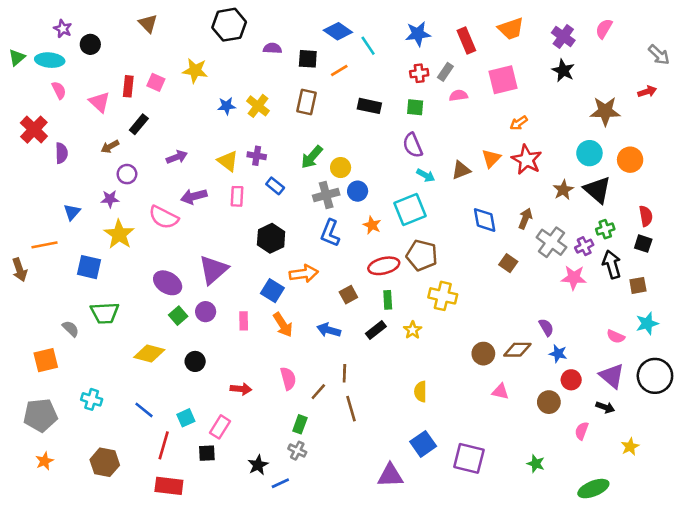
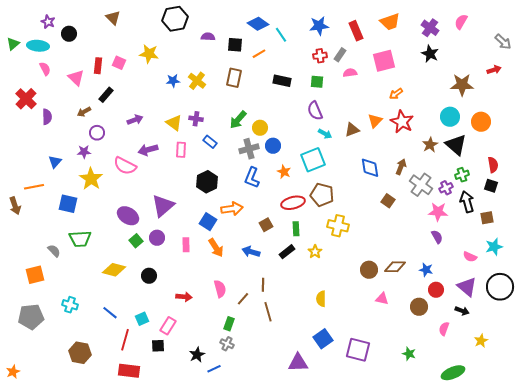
purple semicircle: (546, 327) -> (437, 237), moved
orange star: (44, 461) -> (13, 372), moved

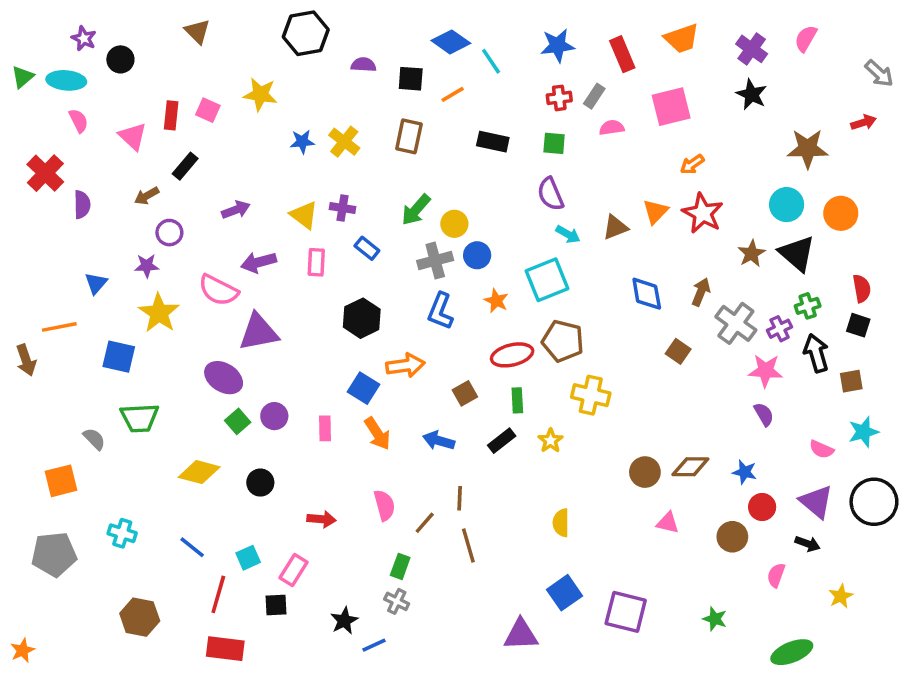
purple triangle: (163, 206) -> (259, 332), moved, turned 30

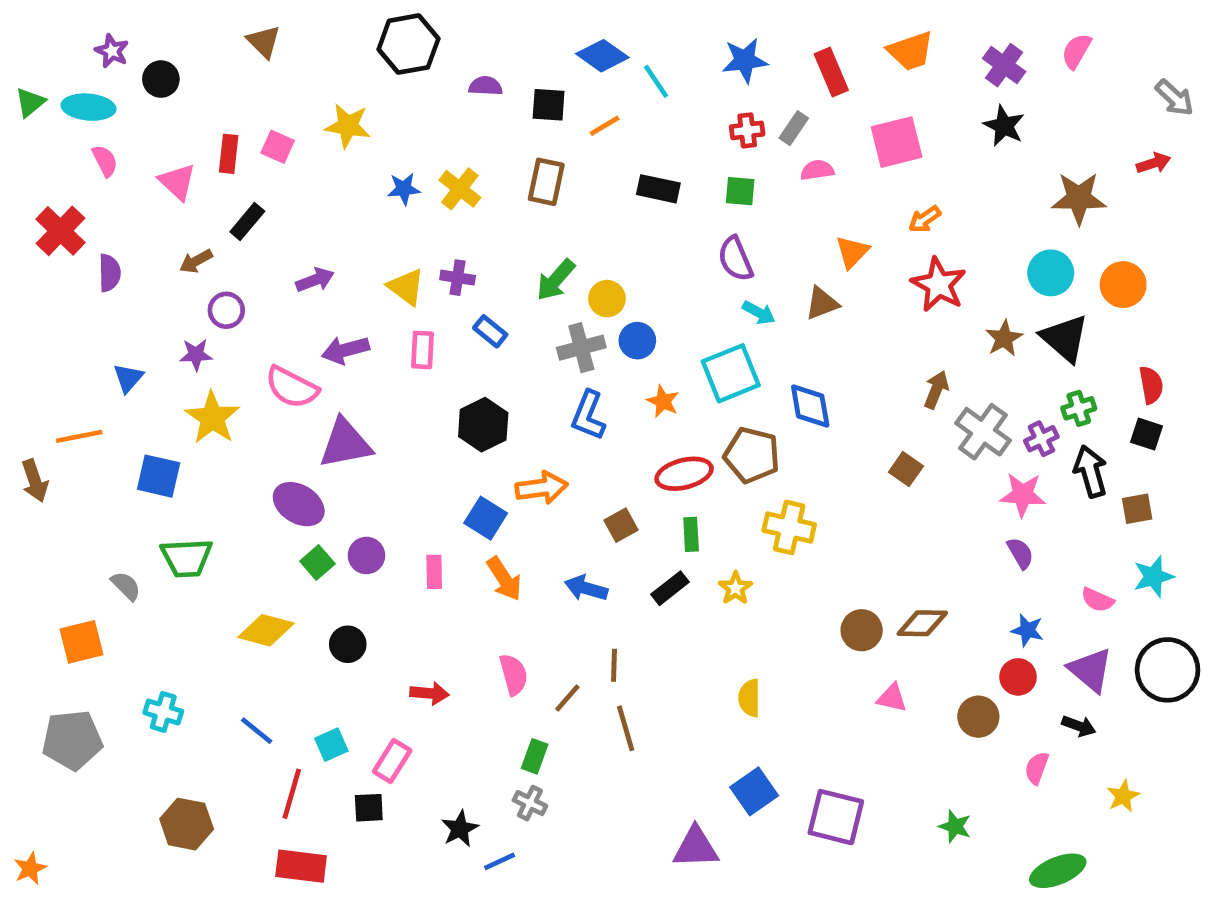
orange triangle: (655, 212) -> (852, 252), moved
blue diamond: (647, 294) -> (810, 406), moved
blue star: (745, 472) -> (1027, 630), moved

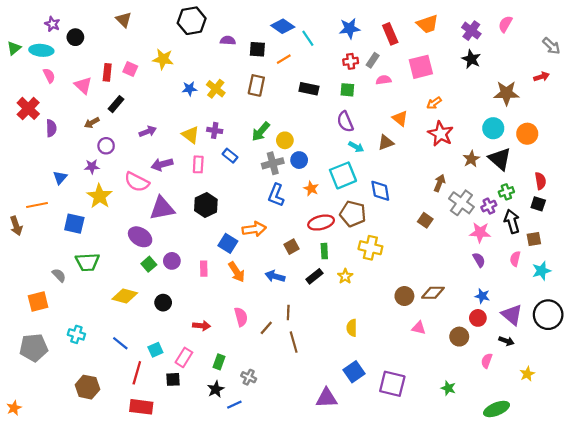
orange triangle: (852, 252) -> (400, 118), turned -35
black hexagon: (483, 425) -> (206, 205), moved
pink semicircle: (1097, 600) -> (515, 259), moved, turned 80
green rectangle: (535, 756) -> (219, 362), moved

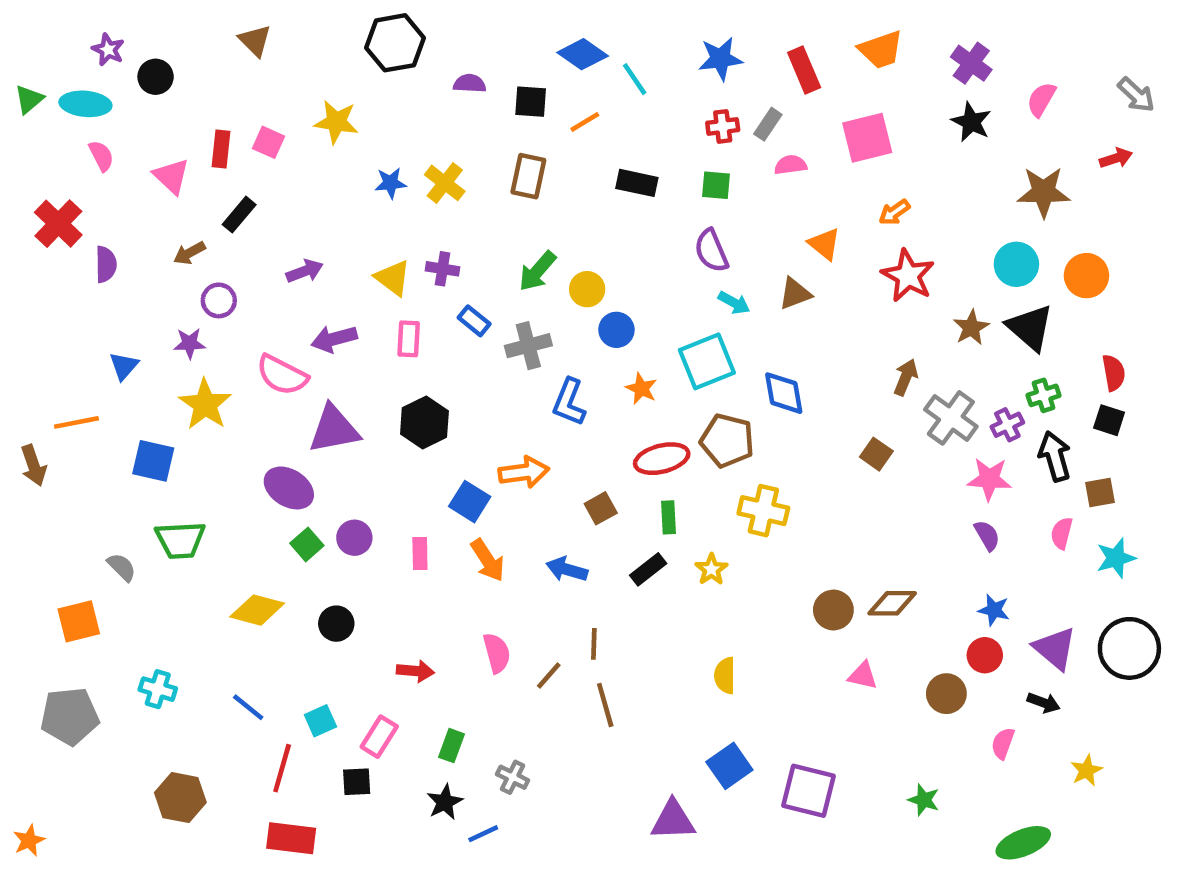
pink semicircle: (505, 24) -> (1041, 99), moved
gray cross: (273, 163) -> (528, 346), moved

